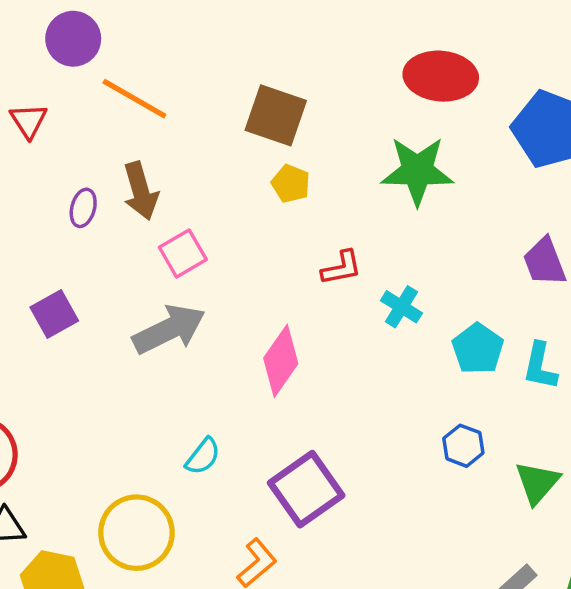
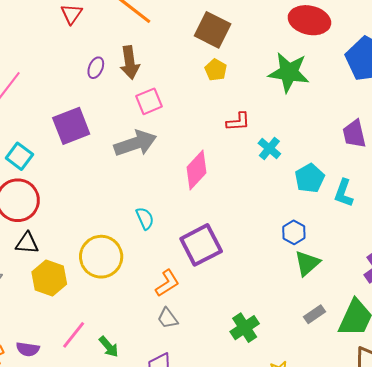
purple square: (54, 314) -> (71, 126), size x1.4
cyan semicircle: (203, 456) -> (145, 218), turned -70
green triangle: (537, 483) -> (307, 263), moved

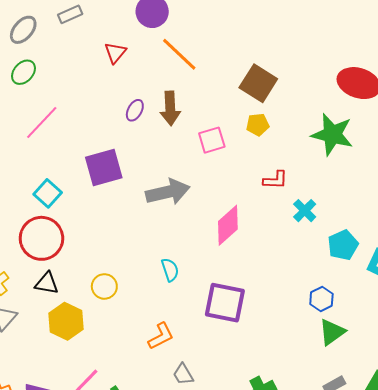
yellow pentagon: (216, 70) -> (258, 125), turned 30
pink square: (149, 101) -> (212, 140), moved
purple square: (201, 245) -> (225, 303), turned 33
yellow circle: (101, 257) -> (104, 286), moved, size x0.6
orange L-shape: (167, 283) -> (161, 336), moved

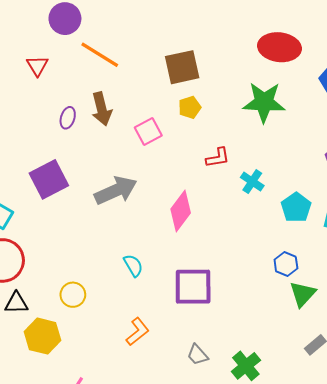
brown square: (258, 83) -> (182, 67), turned -33
gray trapezoid: (183, 374) -> (198, 355), moved

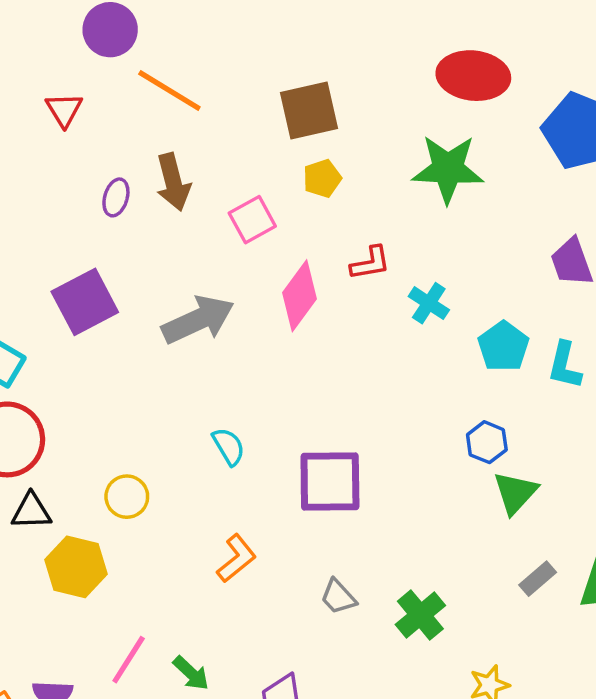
pink diamond: (181, 211) -> (299, 296), moved

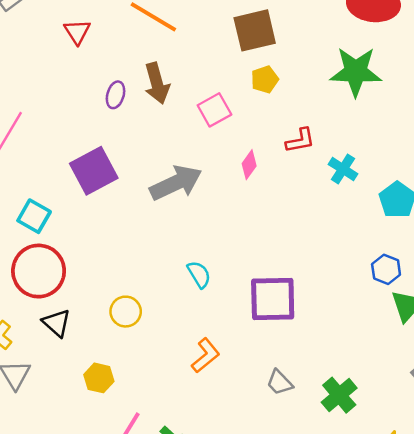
pink diamond: (299, 296) -> (249, 165), size x0.6
black triangle: (31, 511) -> (57, 323), turned 44
yellow hexagon: (76, 567) -> (99, 378), moved, size x0.7

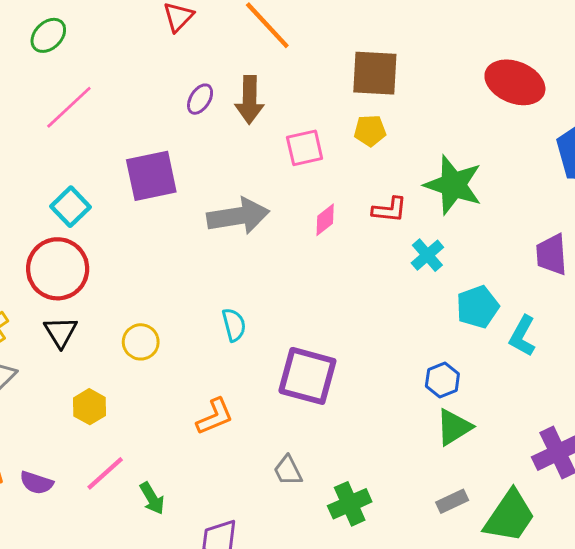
green star: (356, 72) -> (453, 185), moved

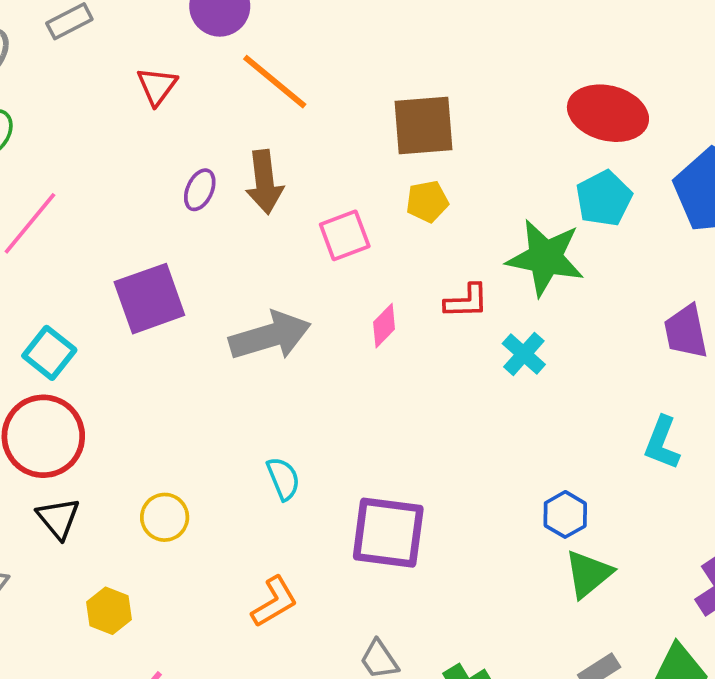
cyan pentagon: (477, 307) -> (604, 198), moved

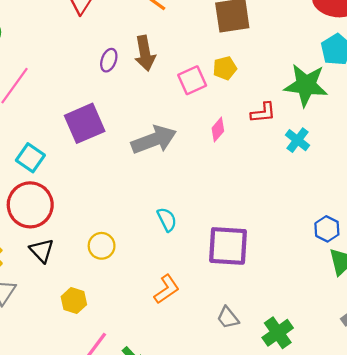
yellow pentagon: (427, 201) -> (225, 68), moved

